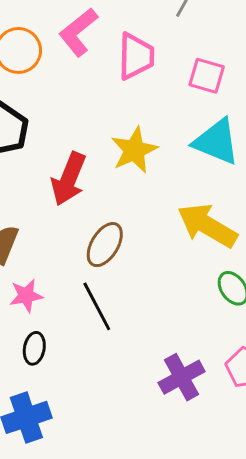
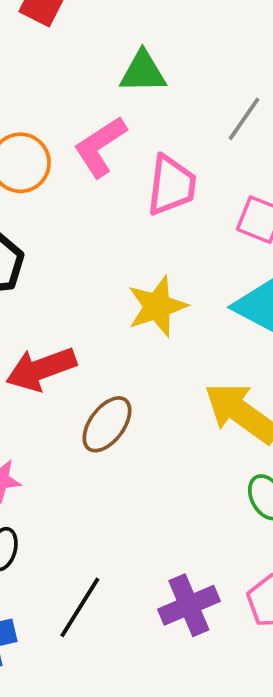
red arrow: (69, 179) -> (41, 369), moved, turned 42
black line: (97, 306) -> (80, 607), moved, turned 54

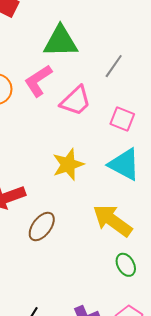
green triangle: (143, 72) -> (61, 41), size x1.4
pink trapezoid: (171, 185) -> (76, 101), turned 40

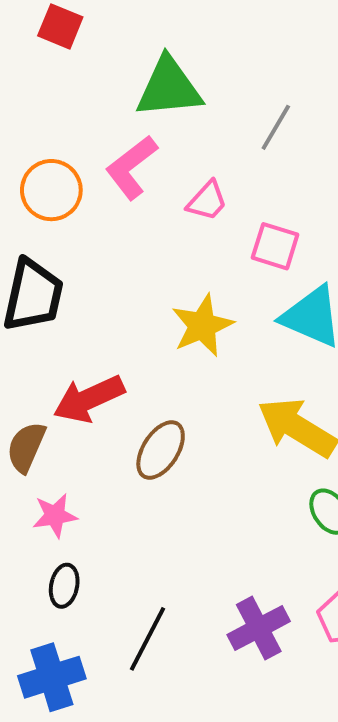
pink trapezoid: (76, 101) -> (207, 201), size x0.7
pink square: (122, 119) -> (275, 246), moved

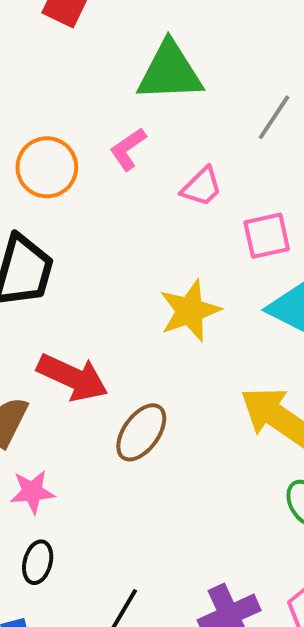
pink L-shape: (131, 167) -> (128, 149), size x0.7
pink square: (275, 246) -> (267, 236), turned -33
red arrow: (89, 399) -> (73, 377), turned -134

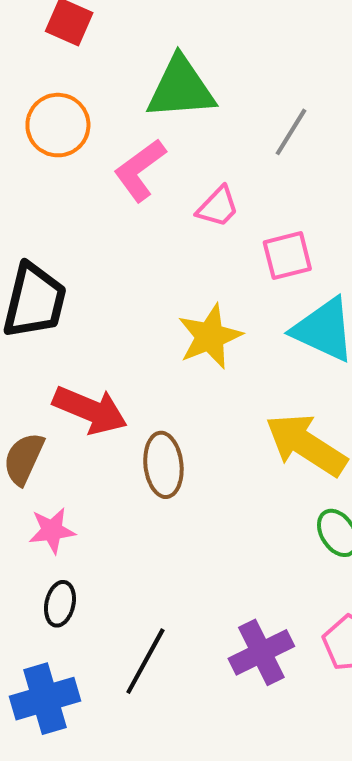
pink L-shape: (128, 149) -> (140, 170), size x1.4
orange circle: (47, 167) -> (58, 125), moved
brown ellipse: (141, 432) -> (163, 465), turned -40

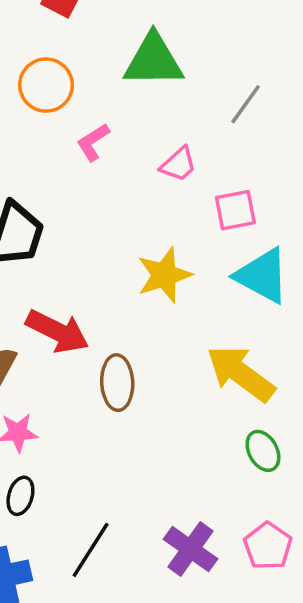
pink L-shape: (140, 170) -> (93, 142), moved, size x0.7
purple cross: (261, 652) -> (190, 549), turned -32

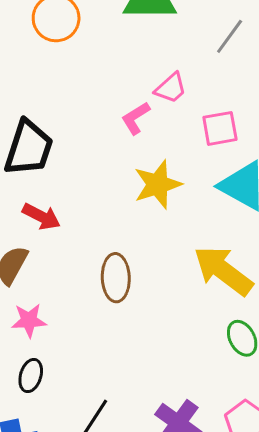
pink L-shape: (93, 142) -> (136, 118), moved
red arrow: (57, 331) -> (41, 216), moved, size x0.7

